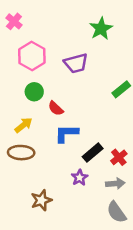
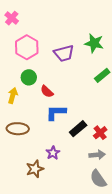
green star: (101, 29) -> (94, 43), moved, turned -30
yellow arrow: (23, 125) -> (13, 95), moved, turned -35
purple star: (80, 178) -> (53, 153), moved

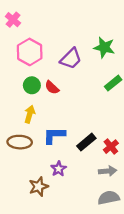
purple trapezoid: (64, 53) -> (71, 59), turned -30
red semicircle: (47, 91) -> (52, 88), moved
yellow arrow: (13, 95) -> (30, 114), moved
blue L-shape: (56, 113) -> (54, 135), moved
gray semicircle: (98, 179) -> (109, 198), turned 114

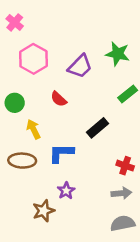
green circle: (32, 85) -> (15, 103), moved
yellow arrow: (30, 114) -> (33, 129), turned -42
black rectangle: (86, 142) -> (98, 128), moved
red cross: (111, 147) -> (125, 166), turned -32

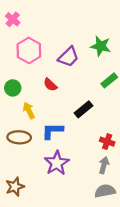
purple star: (66, 191) -> (57, 163), size x1.6
gray arrow: (121, 193) -> (104, 165), turned -70
brown star: (44, 211) -> (15, 187), moved

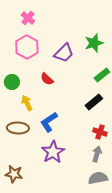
pink cross: (13, 19) -> (28, 18), moved
green star: (101, 46) -> (94, 43), turned -30
black rectangle: (84, 109) -> (94, 102), moved
blue L-shape: (52, 131) -> (49, 122), turned -35
brown star: (15, 187) -> (14, 174), turned 30

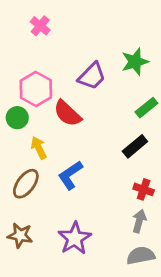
pink hexagon: (27, 47) -> (36, 89), moved
red semicircle: (47, 79) -> (67, 113), size x1.5
brown ellipse: (18, 128) -> (26, 184), turned -55
purple star: (53, 152) -> (75, 238), moved
brown star: (14, 174) -> (20, 235), moved

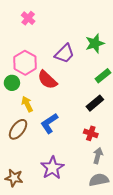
red cross: (144, 189) -> (91, 133), moved
brown star: (20, 235) -> (14, 178), moved

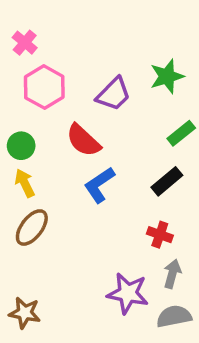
pink cross: (28, 18) -> (25, 43), moved
pink hexagon: (25, 63) -> (44, 87), moved
yellow arrow: (27, 104) -> (25, 183), moved
blue L-shape: (49, 123) -> (99, 185), moved
purple star: (52, 168) -> (128, 293), moved, turned -30

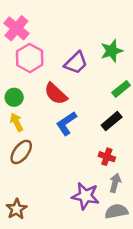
pink cross: (25, 43) -> (16, 28), size x1.5
brown star: (25, 313) -> (16, 209), turned 30

